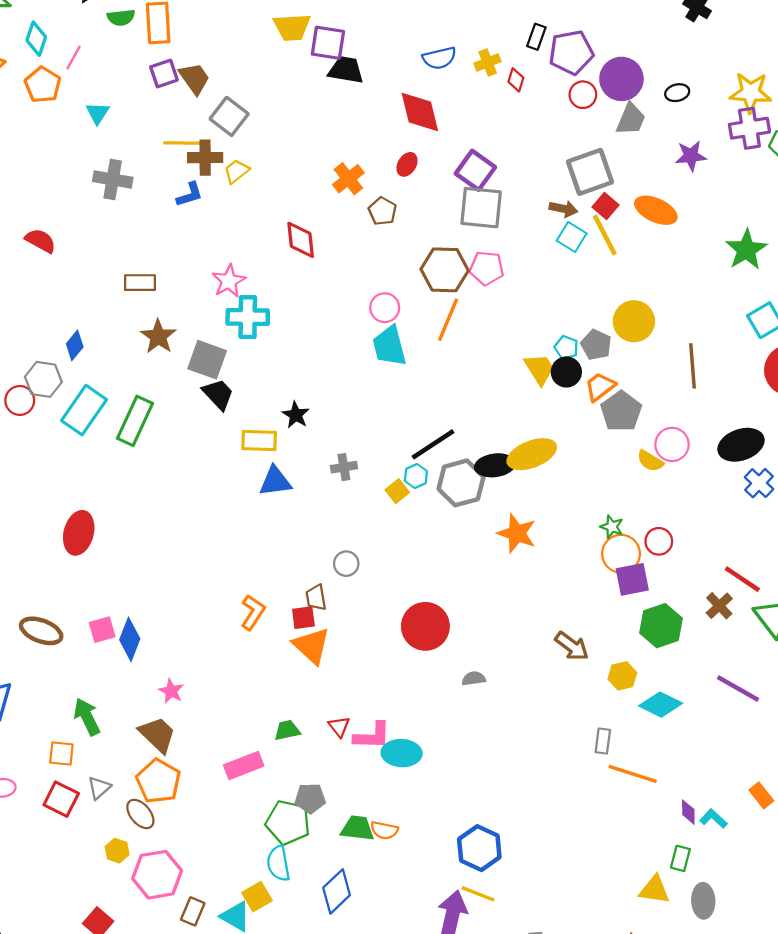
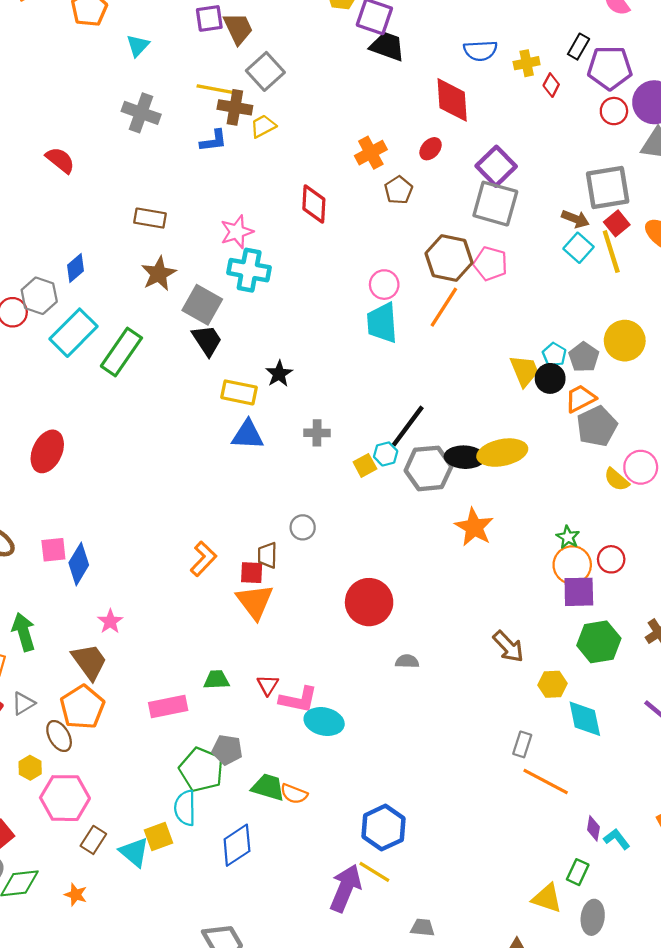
black line: (433, 444) -> (408, 426), turned -30
cyan diamond: (661, 705) -> (585, 719), turned 42

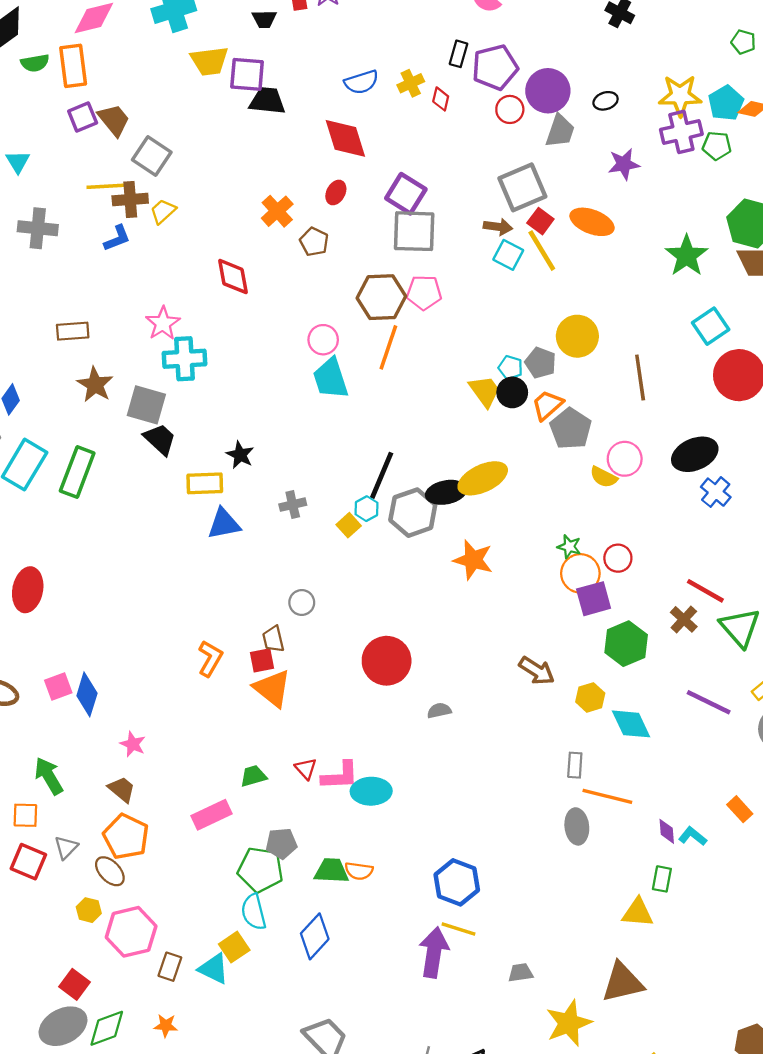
brown trapezoid: (89, 662) -> (122, 789), size x0.7
gray ellipse: (593, 917) -> (577, 826), moved

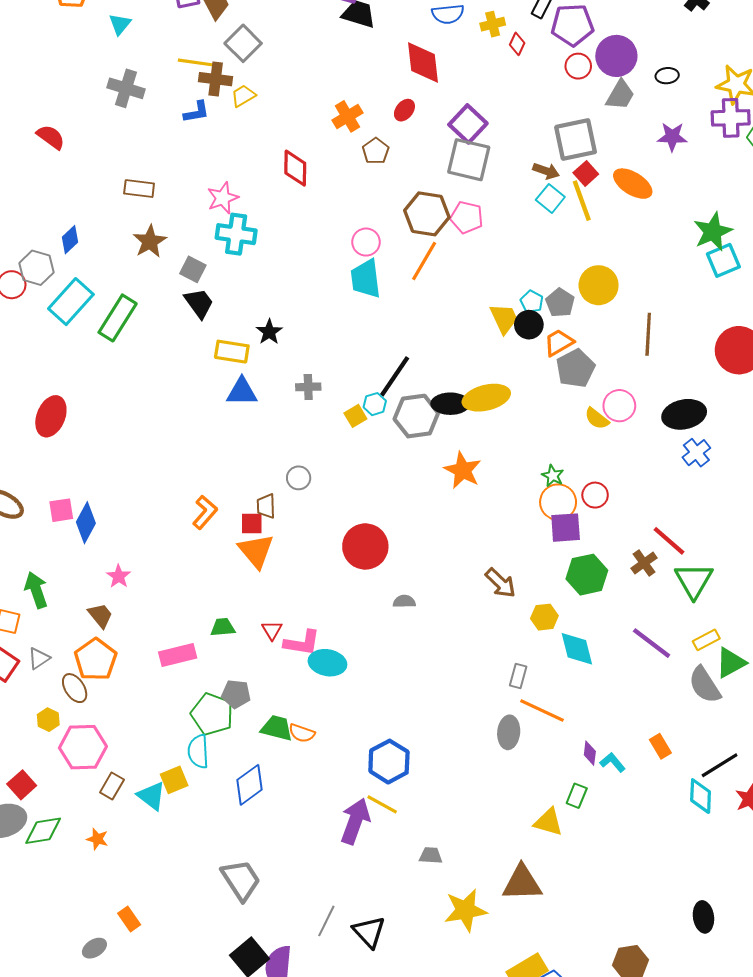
cyan square: (711, 326) -> (723, 260), moved
gray square: (146, 405) -> (193, 269), size x0.7

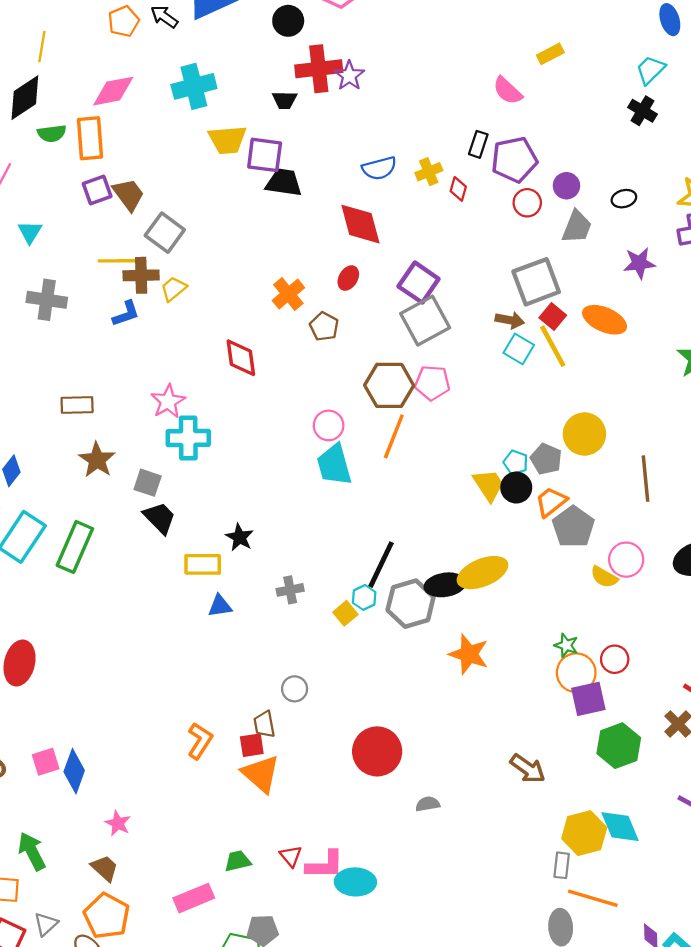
purple circle: (616, 56) -> (566, 186), size x0.6
gray square: (469, 160) -> (425, 321), turned -33
blue triangle: (242, 392) -> (220, 606), size x0.7
yellow hexagon: (544, 617) -> (584, 833), moved, size x1.5

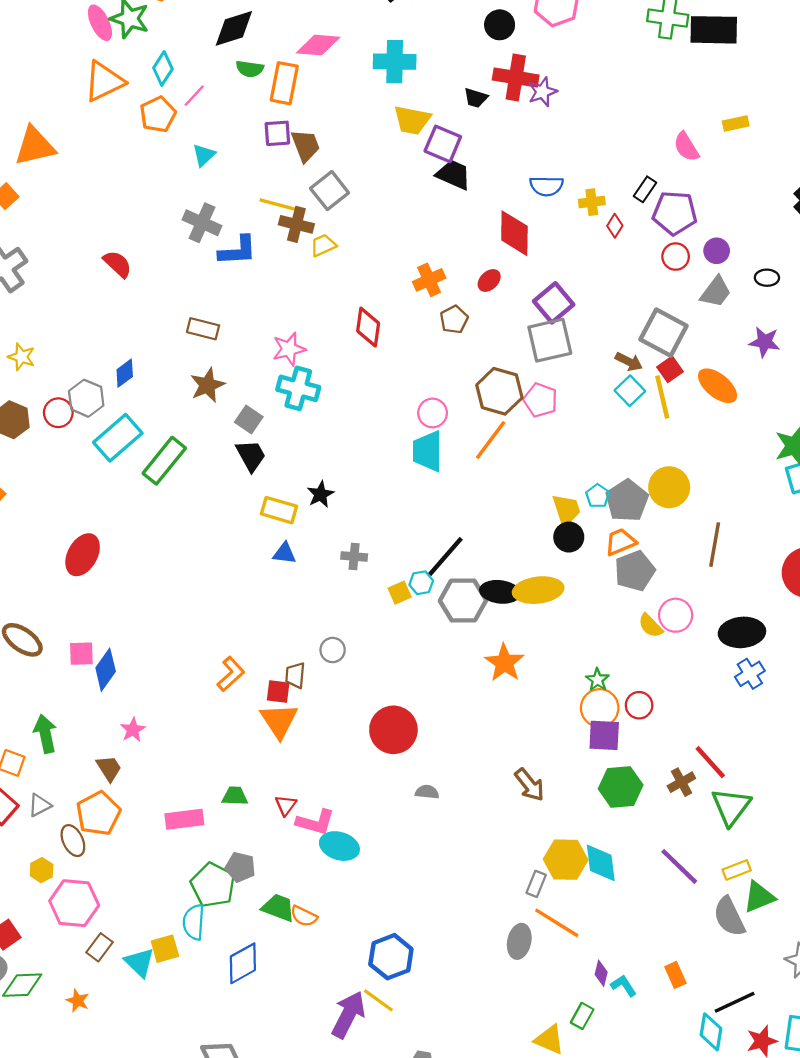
gray square: (536, 282) -> (664, 333), turned 33
blue L-shape: (126, 314) -> (238, 251), moved, size x1.4
gray pentagon: (546, 459) -> (627, 501), size x1.4
black circle: (516, 488) -> (569, 537), moved

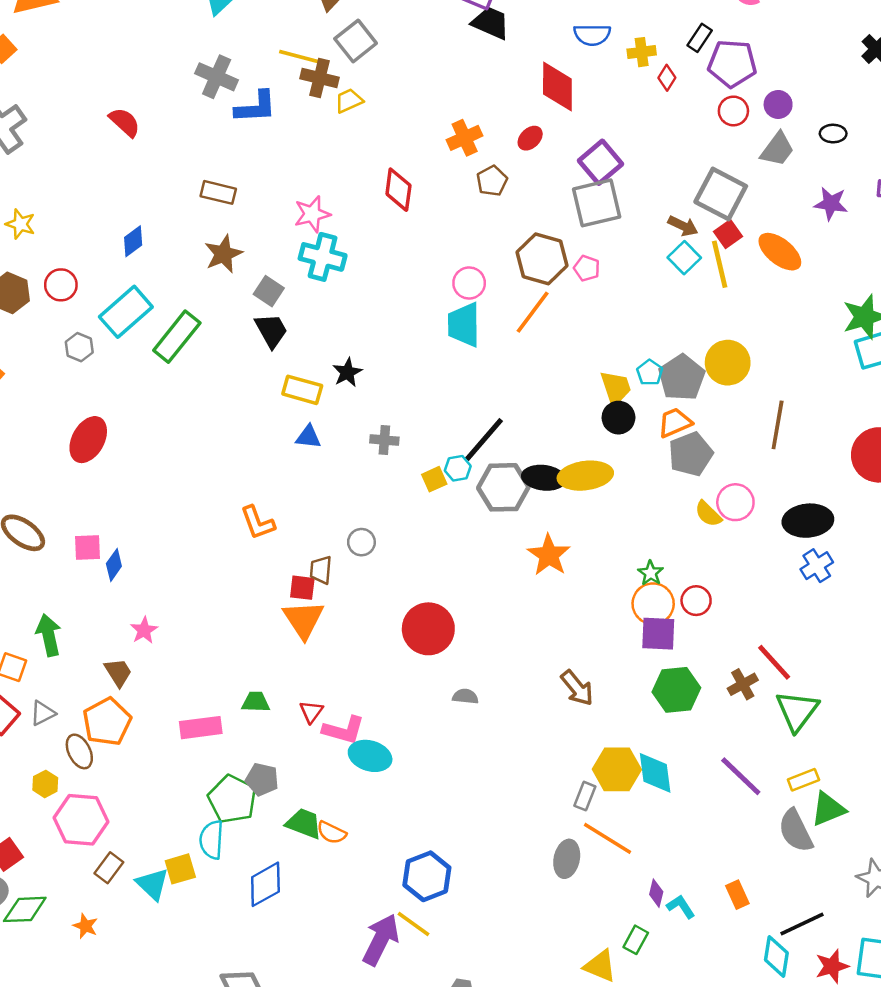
gray hexagon: (86, 398) -> (79, 347), moved, size x0.7
pink pentagon: (540, 400) -> (587, 268), size x0.7
blue diamond: (106, 670) -> (114, 565), size x0.7
orange L-shape: (231, 674) -> (258, 523), moved, turned 112

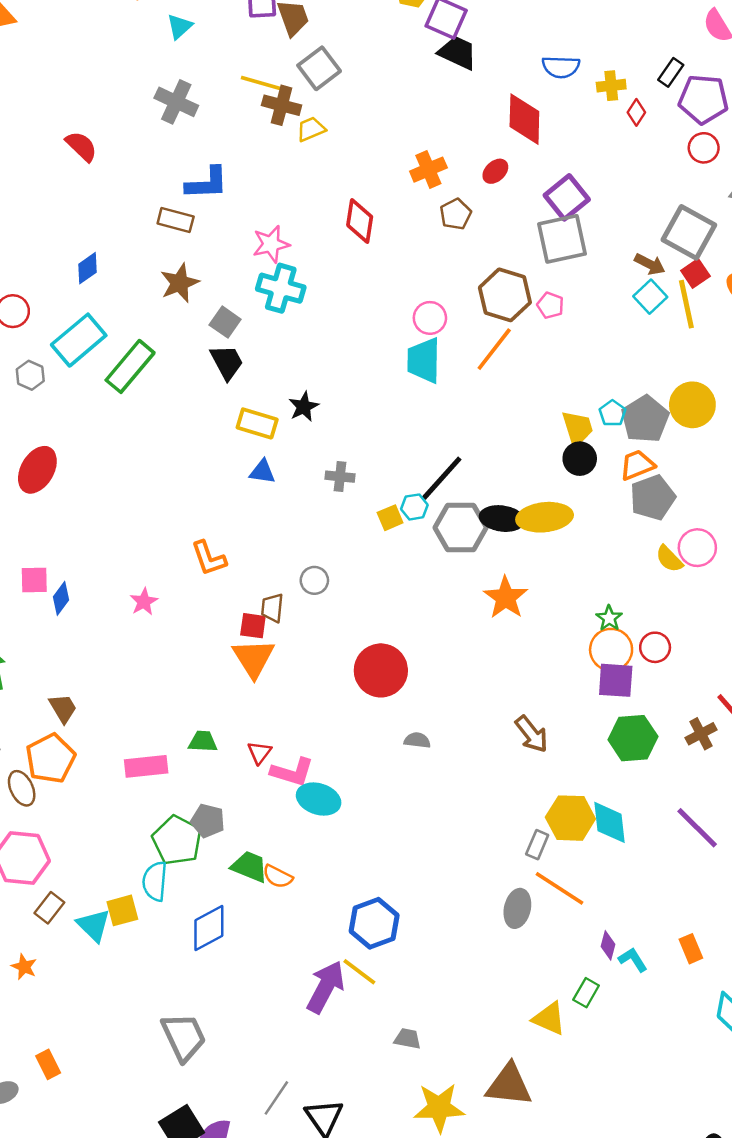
blue L-shape: (256, 107) -> (207, 183), moved
pink star: (144, 630) -> (144, 602), moved

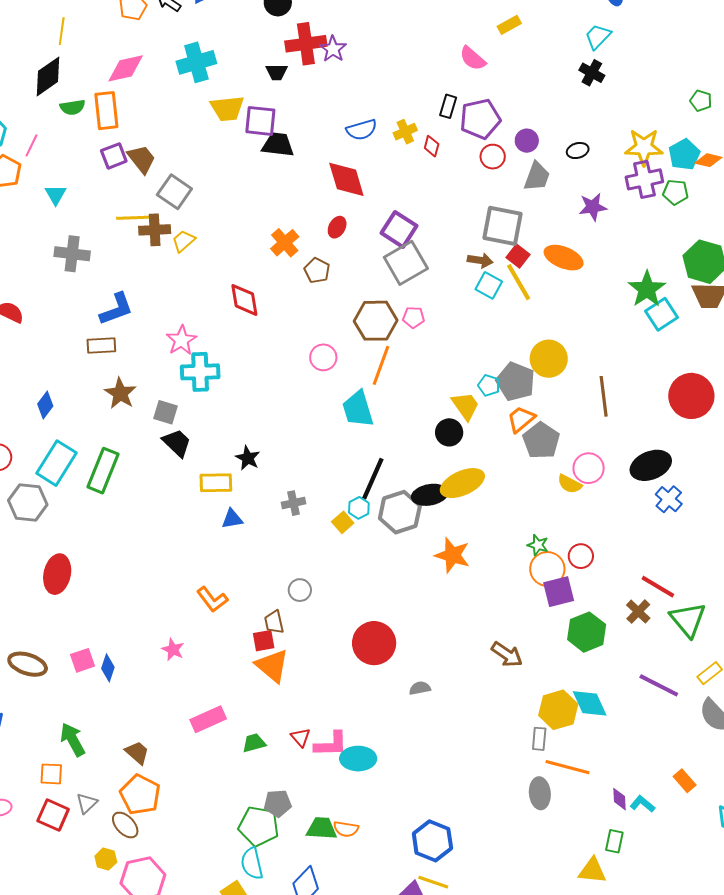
cyan trapezoid: (424, 360) -> (358, 409), moved
gray hexagon: (30, 375) -> (28, 503), size x1.6
black circle: (580, 459) -> (449, 432), moved
pink rectangle: (146, 766) -> (208, 719), moved

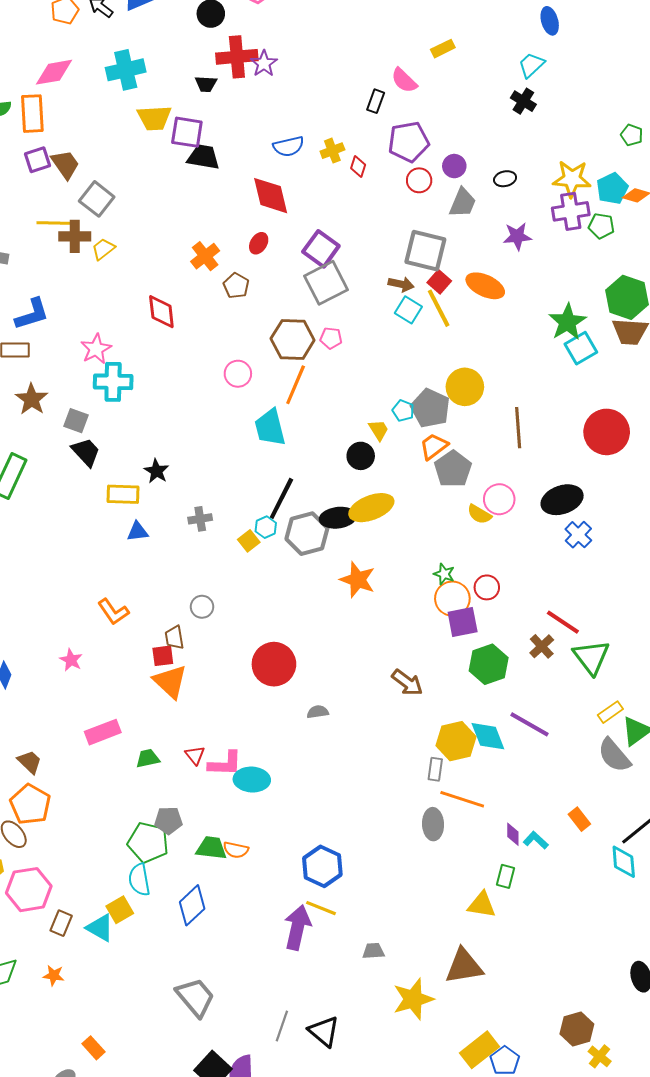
black rectangle: (448, 106) -> (376, 101), moved
yellow trapezoid: (466, 406) -> (379, 430), size x0.7
purple line: (659, 685) -> (529, 724), moved

